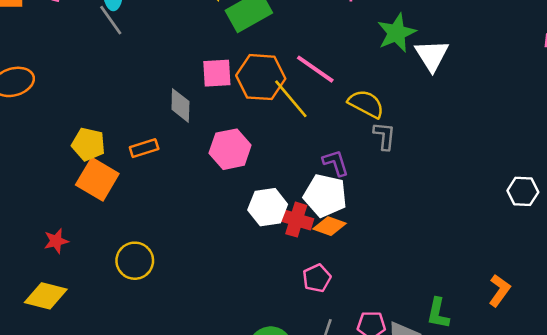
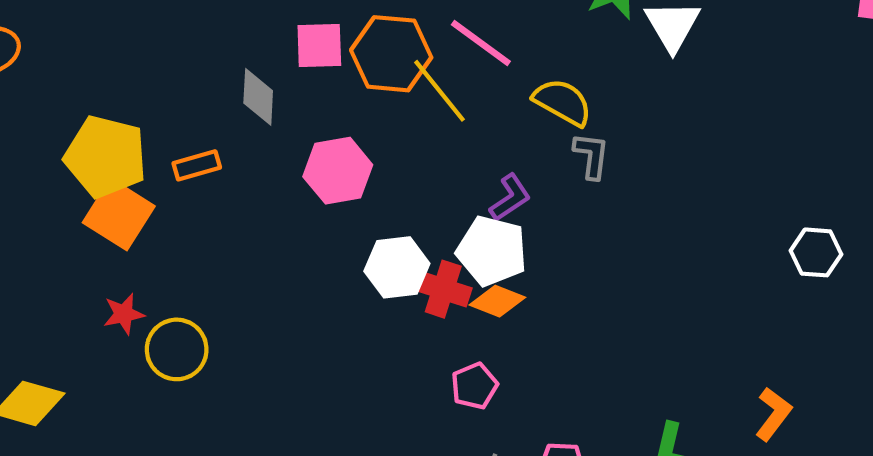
yellow pentagon: (88, 144) -> (106, 157), size x1.5
purple L-shape: (336, 163) -> (510, 198), turned 72
red star: (56, 241) -> (124, 314), moved

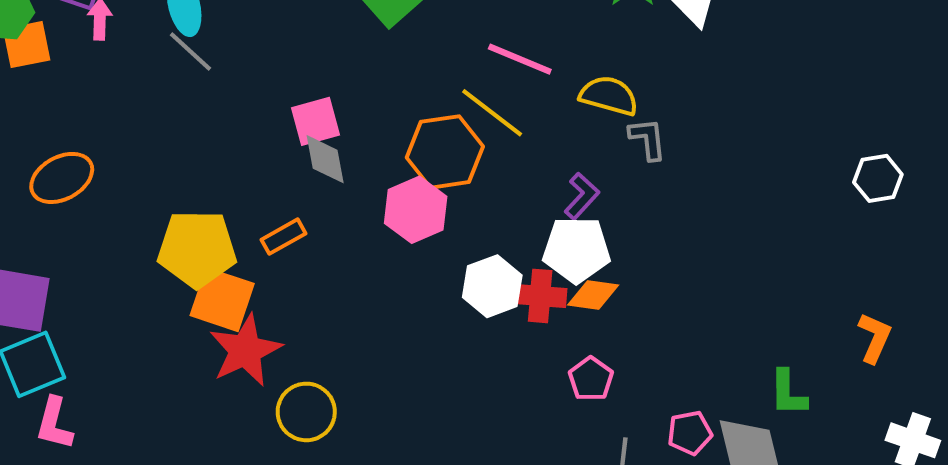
pink square: (319, 46) -> (315, 121), moved
orange hexagon: (391, 54) -> (445, 152), moved
red star: (124, 314) -> (245, 350), moved, size x1.8

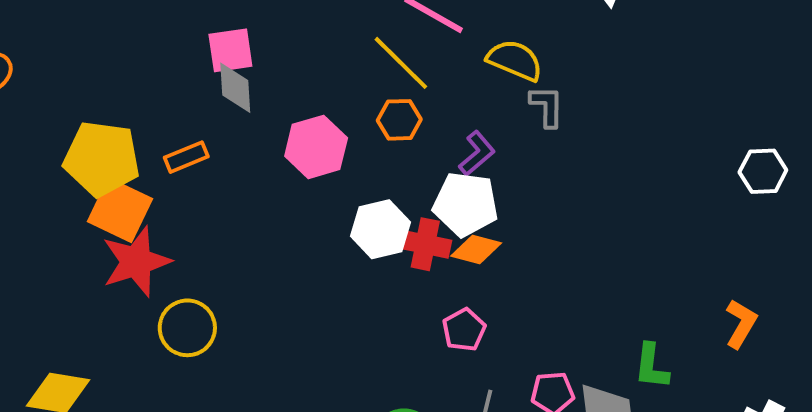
orange hexagon: (445, 152) -> (399, 120), moved, size x0.6

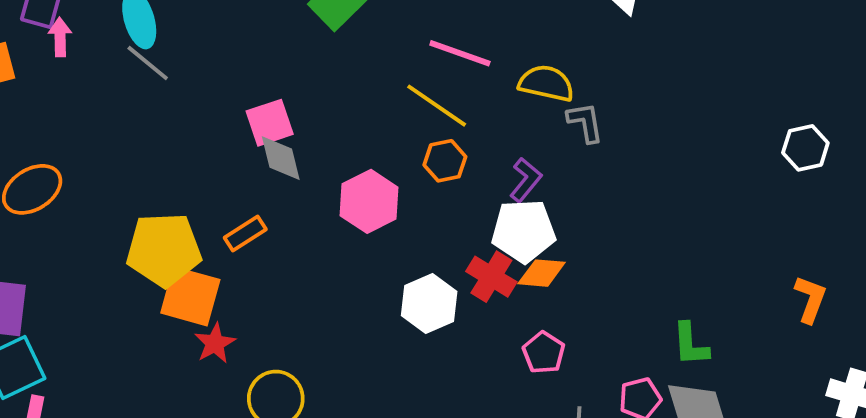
white hexagon: (381, 229) -> (429, 303), moved
red cross: (425, 244) -> (491, 277), turned 30
red star: (136, 262) -> (215, 343), size x0.6
green L-shape: (651, 366) -> (691, 344), moved

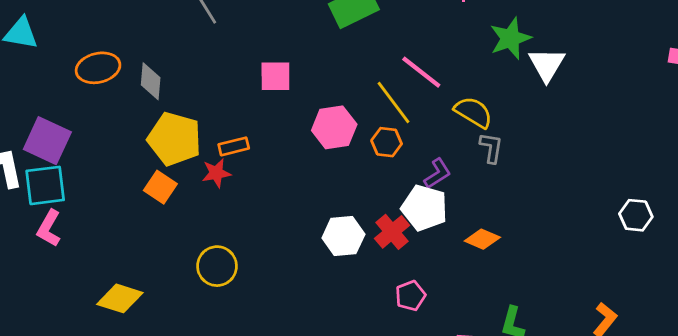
gray diamond: (281, 158) -> (151, 81), moved
pink hexagon: (369, 201) -> (334, 127), moved
orange diamond: (542, 273) -> (482, 239), moved
orange square: (190, 296) -> (160, 187), moved, size x0.7
red star: (215, 343) -> (216, 173), moved

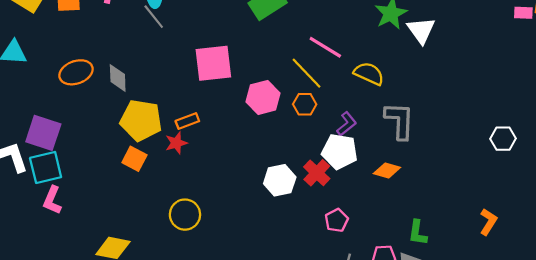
pink square: (275, 76) -> (213, 63), size x1.5
gray L-shape: (491, 148) -> (400, 121), moved, size x1.6

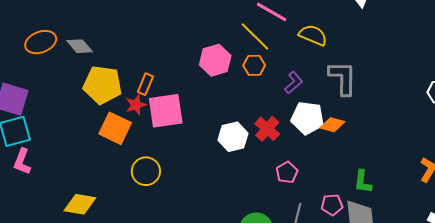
pink square: (213, 63) -> (166, 111), moved
gray diamond: (118, 78) -> (80, 46), turned -36
orange rectangle: (187, 121) -> (145, 84), turned -45
white pentagon: (340, 152) -> (308, 118), moved
orange square: (134, 159) -> (115, 128), moved, size x1.4

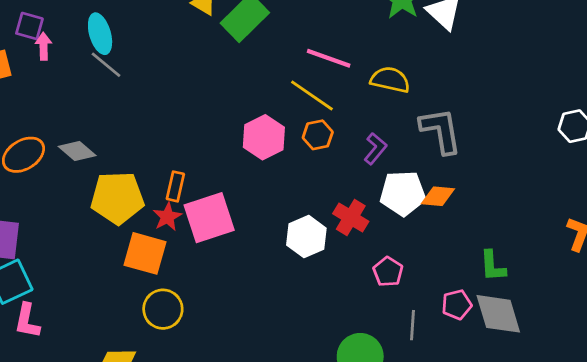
yellow circle: (146, 171) -> (163, 309), moved

